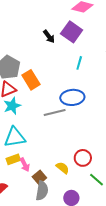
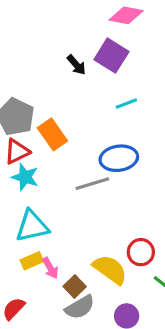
cyan line: (79, 63) -> (126, 104), turned 56
cyan star: (12, 106) -> (25, 177), turned -30
yellow semicircle: (63, 168) -> (110, 269), size x1.6
gray semicircle: (42, 191) -> (80, 307), turned 54

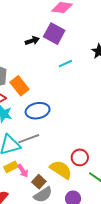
black arrow: (76, 65) -> (32, 41), turned -64
blue ellipse: (119, 158) -> (38, 111), moved
gray line: (92, 184) -> (29, 139), moved

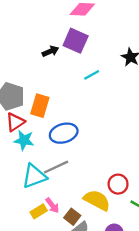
orange rectangle: (19, 86) -> (40, 106), turned 60
yellow rectangle: (11, 167) -> (39, 211), moved

